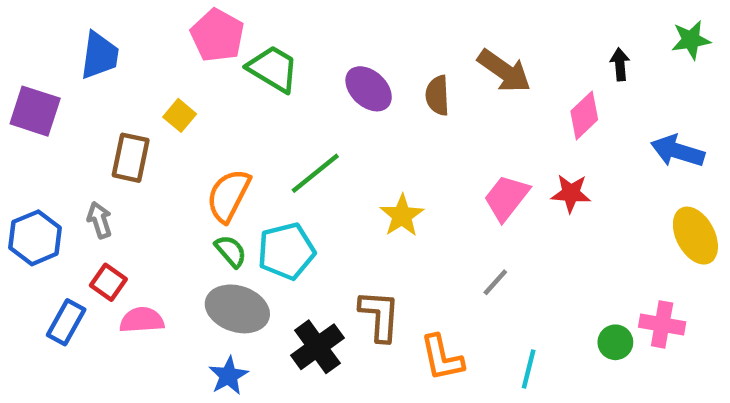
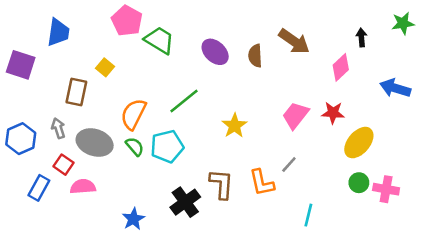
yellow ellipse: (695, 236) -> (359, 143), moved, turned 68
gray ellipse: (237, 309) -> (95, 143), moved
green circle: (615, 342) -> (359, 183), moved
orange L-shape: (442, 358) -> (262, 183), moved

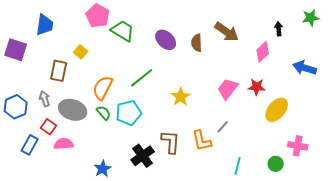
green circle: (359, 183) -> (276, 164), moved

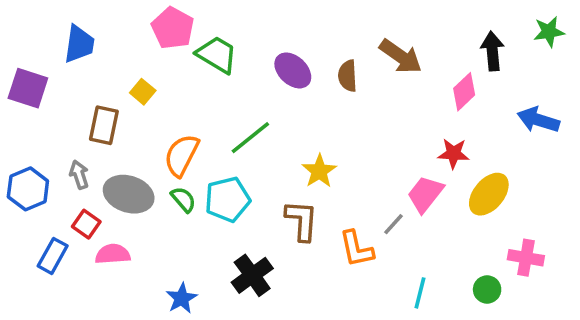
black arrow: (279, 29) -> (492, 51), size x1.5
pink trapezoid: (228, 89) -> (425, 194), moved
brown L-shape: (171, 142) -> (302, 221), moved

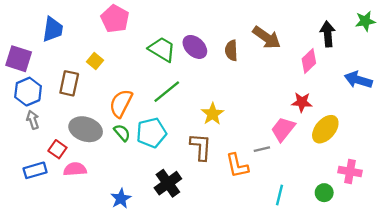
green trapezoid: (217, 55) -> (162, 49), moved
gray arrow: (79, 175) -> (33, 120), moved
blue hexagon: (28, 189) -> (28, 92), moved
gray line: (393, 224) -> (262, 149), turned 35
blue rectangle: (53, 256) -> (35, 170), turned 45

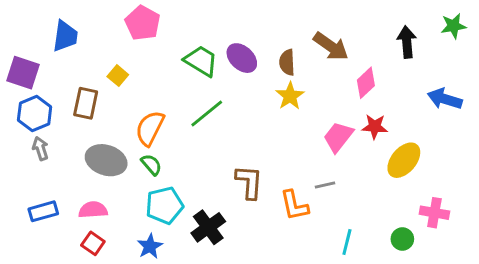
pink diamond: (309, 61) -> (366, 83), moved
yellow star: (213, 114) -> (290, 96), moved
pink trapezoid: (283, 129) -> (338, 137), moved
cyan pentagon: (151, 133) -> (164, 205), moved
red square: (57, 149) -> (93, 243), moved

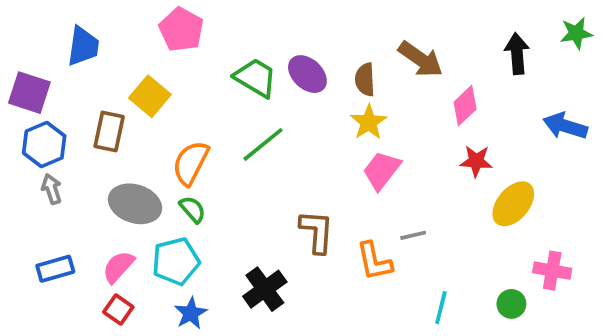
yellow square: (118, 76) -> (150, 96), size x1.5
pink trapezoid: (338, 137) -> (382, 170), moved
cyan pentagon: (164, 205) -> (176, 261), moved
pink semicircle: (93, 210) -> (118, 267), turned -44

